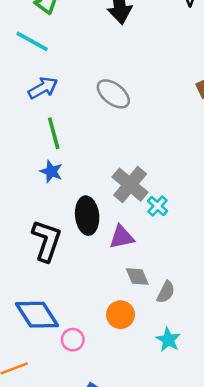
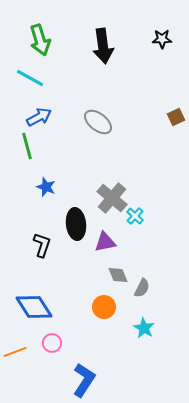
green line: (54, 133) -> (27, 146), moved
black L-shape: (47, 241) -> (42, 245), size x0.7
pink circle: (73, 340) -> (52, 343), moved

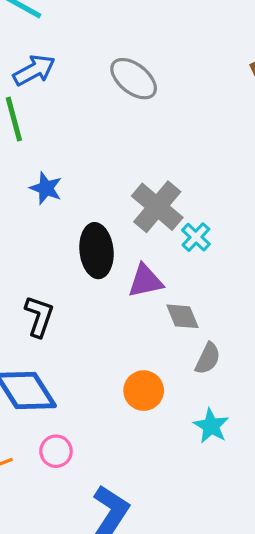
black L-shape: (42, 245) -> (39, 316), moved
gray diamond: (118, 275) -> (182, 316), moved

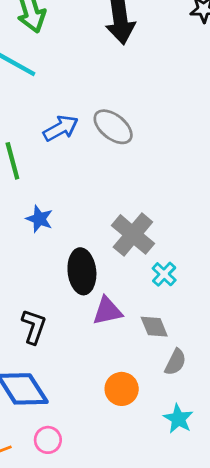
blue arrow: (34, 70) -> (61, 128), moved
cyan cross: (196, 237) -> (164, 274), moved
purple triangle: (145, 281) -> (107, 311), moved

